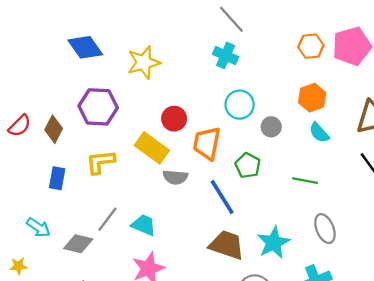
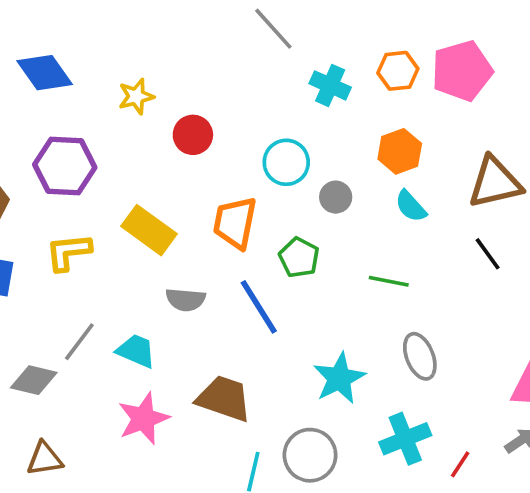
cyan cross: (226, 55) -> (330, 85), moved
yellow star: (144, 62) -> (136, 96), size x0.7
red circle: (174, 119) -> (193, 135), moved
gray semicircle: (175, 177) -> (186, 300), moved
brown trapezoid: (227, 245) -> (224, 398), moved

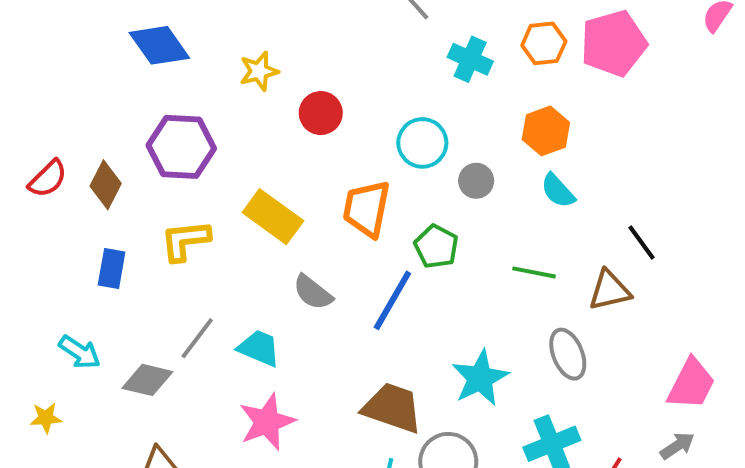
brown triangle: (495, 182) -> (610, 290), moved, size x0.7
gray semicircle: (186, 300) -> (313, 292), turned 33
blue line: (259, 307) -> (392, 300), turned 62
brown trapezoid: (224, 398) -> (392, 408), moved

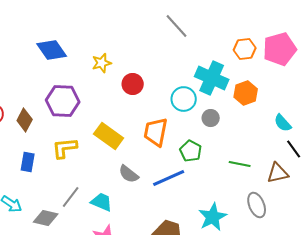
cyan cross: (470, 59) -> (212, 78), moved, size x1.5
cyan semicircle: (558, 191) -> (283, 123), moved
blue line: (392, 300) -> (169, 178), turned 36

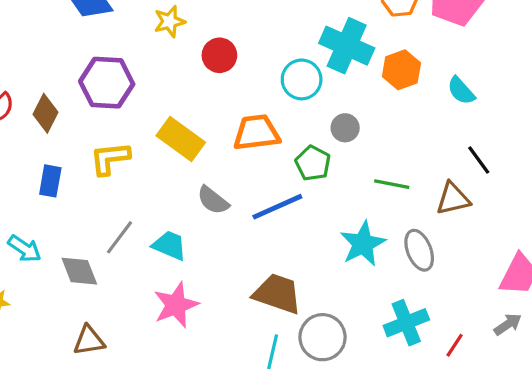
gray circle: (211, 118) -> (345, 128), moved
cyan semicircle: (283, 123) -> (461, 91), moved
orange trapezoid: (156, 132) -> (256, 133), turned 72
cyan star: (213, 217) -> (363, 244), moved
gray diamond: (46, 218) -> (79, 271), turned 55

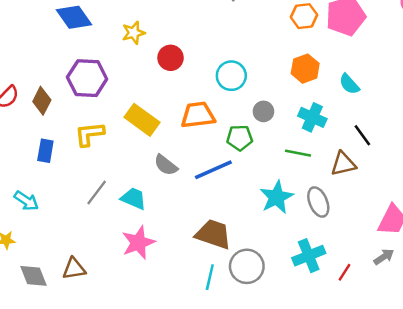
cyan cross: (347, 46) -> (312, 117), moved, size x0.7
green pentagon: (313, 163) -> (240, 138), turned -30
gray diamond: (79, 271) -> (33, 276), moved

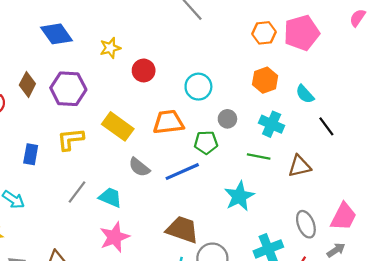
brown diamond: (42, 101) -> (27, 84), moved
black line: (362, 135) -> (326, 126), moved
gray ellipse: (318, 202) -> (306, 224), moved

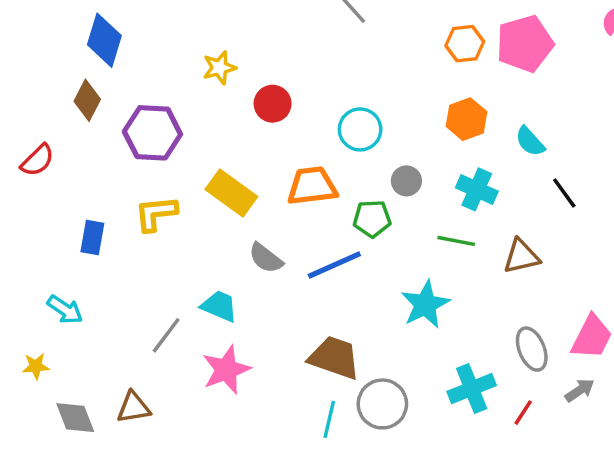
blue diamond: (56, 34) -> (104, 40), moved, turned 52
brown diamond: (27, 84) -> (87, 100), moved
gray line: (77, 192) -> (166, 335), moved

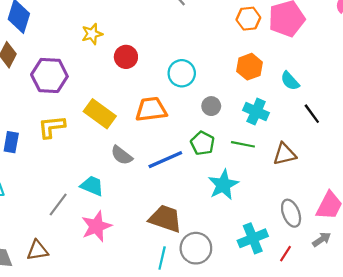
green pentagon: (372, 219) -> (202, 143), moved, turned 30

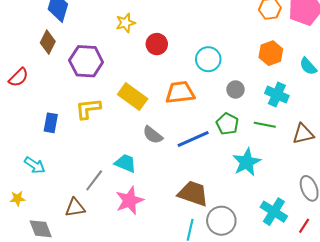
cyan cross: (253, 238) -> (274, 212), turned -36
brown triangle: (37, 250) -> (75, 208), moved

